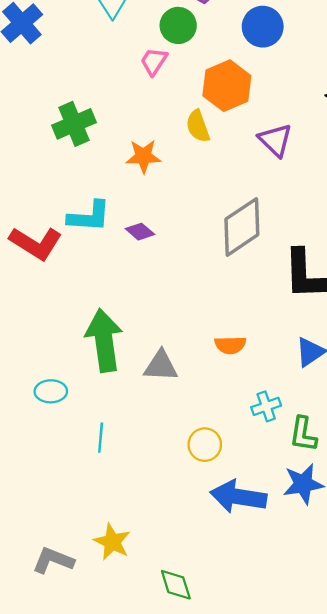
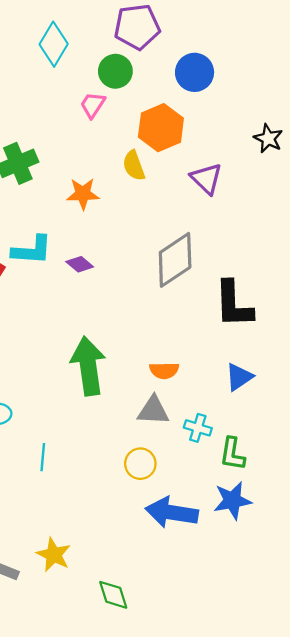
green arrow: (104, 340) -> (88, 366), moved
gray triangle: (161, 366) -> (153, 411), moved
cyan cross: (266, 406) -> (198, 428), turned 36

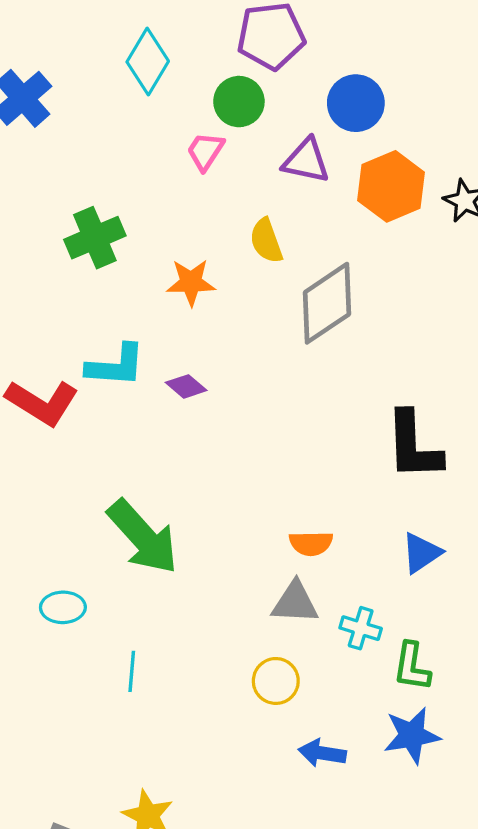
orange hexagon: (161, 128) -> (391, 186), moved
purple triangle: (206, 179) -> (306, 161), moved, turned -32
gray diamond: (175, 260) -> (327, 303), moved
green arrow: (88, 366) -> (143, 537), moved, turned 146
blue arrow: (172, 512) -> (322, 753), size x0.6

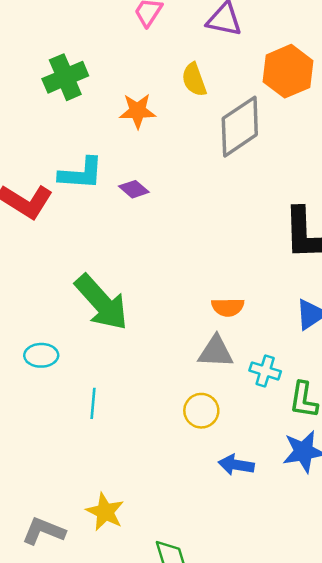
orange hexagon: (391, 186) -> (288, 71), moved

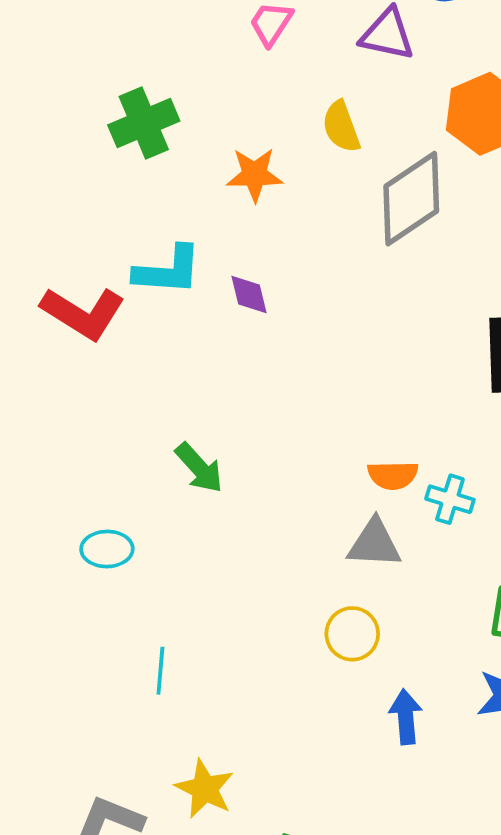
purple diamond: (134, 189) -> (249, 295), turned 36
green arrow: (101, 302) -> (199, 468), size x0.6
cyan cross: (265, 371) -> (450, 499), moved
cyan line: (93, 403) -> (160, 671), moved
blue arrow: (236, 465) -> (406, 717), turned 76

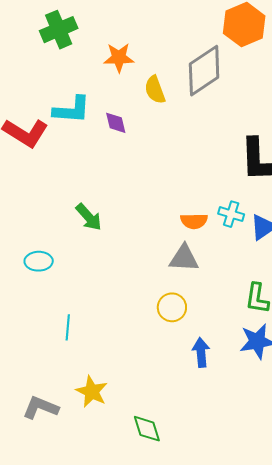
yellow semicircle: (341, 127) -> (155, 90), moved
cyan cross: (450, 499) -> (231, 214), moved

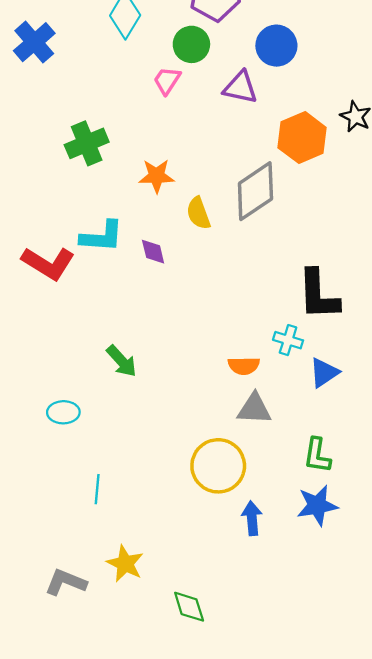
cyan cross: (231, 214) -> (288, 340), moved
gray triangle: (184, 258) -> (254, 409), moved
yellow circle: (172, 307) -> (218, 466), size x1.6

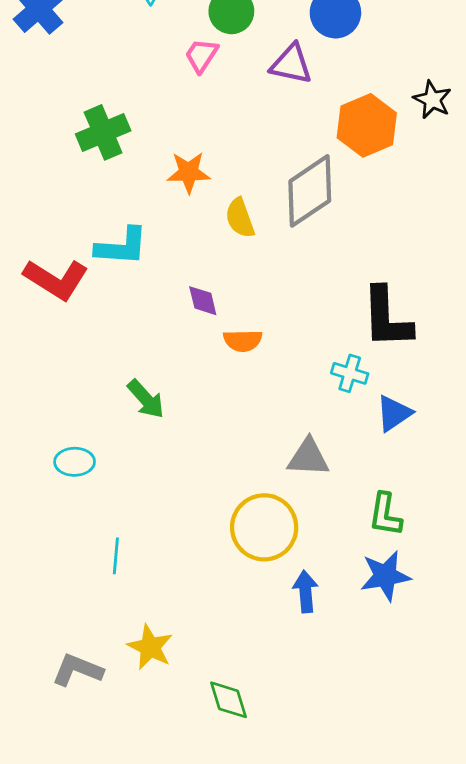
purple diamond: (153, 252) -> (203, 301), moved
orange semicircle: (244, 366) -> (243, 341), moved

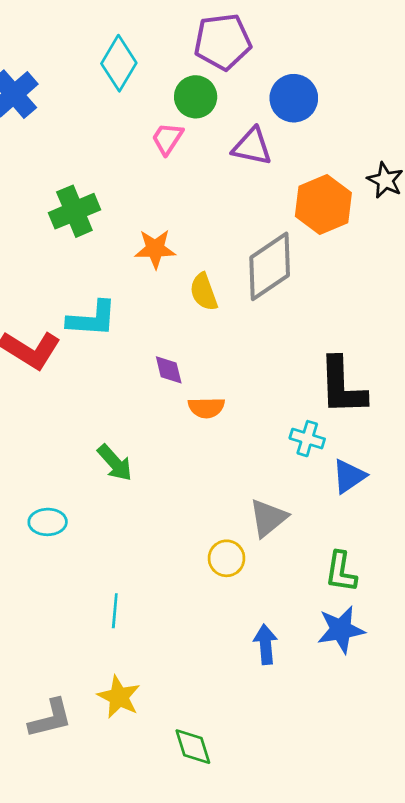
gray triangle: (308, 457) -> (268, 518), turned -42
yellow circle: (264, 527) -> (227, 558), moved, size x0.6
cyan line: (116, 556) -> (115, 611), moved
gray L-shape: (77, 670) -> (50, 718), turned 144

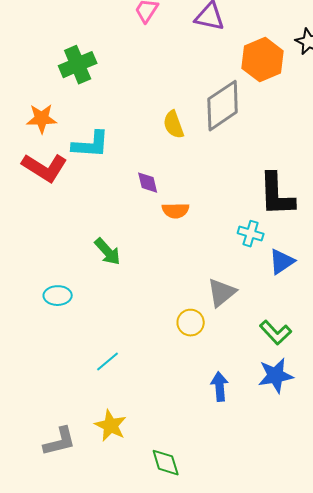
orange star: (155, 249) -> (42, 119), moved
green L-shape: (341, 572) -> (276, 333), turned -52
cyan line: (115, 611) -> (108, 362), turned 45

